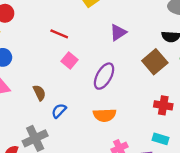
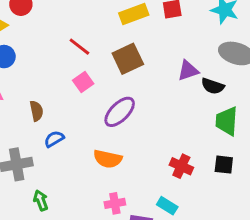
purple triangle: (118, 32) -> (188, 71), moved
brown square: (155, 62) -> (128, 59), moved

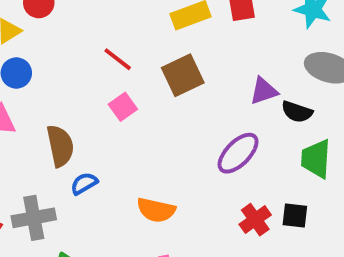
brown semicircle: (37, 111) -> (60, 146), size x1.5
purple ellipse: (120, 112) -> (238, 153), moved
black square: (224, 165) -> (295, 216), moved
red cross: (181, 166) -> (255, 220), turned 30

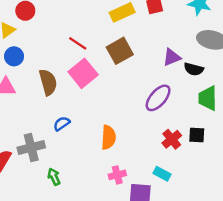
pink square: (123, 107) -> (83, 73), size x1.6
brown semicircle: (60, 146) -> (48, 82), moved
orange semicircle: (156, 210) -> (108, 137), turned -95

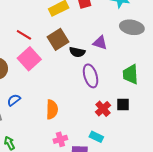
purple triangle: (172, 57) -> (100, 43), turned 42
black semicircle: (194, 69) -> (77, 52), moved
purple ellipse: (158, 98) -> (91, 76), turned -55

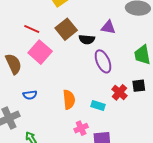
blue semicircle: (14, 100) -> (30, 95), turned -144
cyan rectangle: (96, 137) -> (98, 106), moved

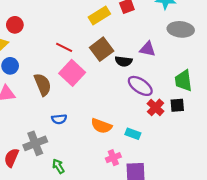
purple ellipse: (103, 61) -> (140, 86), turned -35
black square: (139, 86) -> (177, 105), moved
red cross: (119, 92) -> (155, 107), moved
orange semicircle: (69, 100) -> (101, 126), turned 114

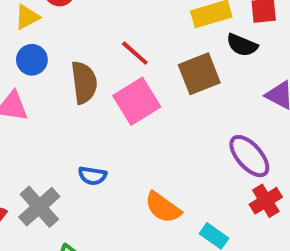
black semicircle: (124, 61) -> (242, 45), moved
brown semicircle: (43, 85) -> (84, 82), moved
gray cross: (35, 143) -> (39, 207), turned -35

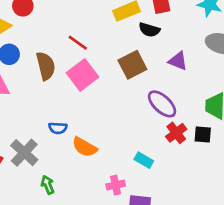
brown square: (199, 74) -> (132, 65), moved
orange semicircle: (163, 207) -> (85, 147), moved

